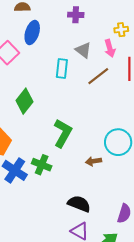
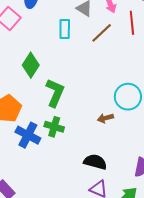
green L-shape: (63, 133) -> (55, 93), moved

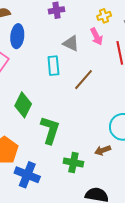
brown line: (102, 33) -> (84, 80), moved
green cross: (54, 127) -> (73, 162), moved

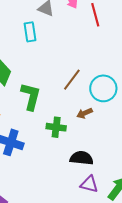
brown line: (84, 80) -> (72, 80), moved

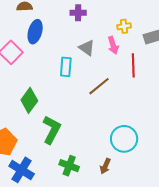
brown line: (72, 80) -> (99, 86), moved
brown arrow: (85, 113) -> (105, 166), moved, turned -56

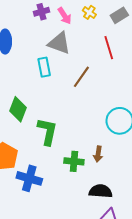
yellow cross: (124, 26) -> (89, 12), turned -32
pink arrow: (113, 45) -> (65, 16), moved
gray triangle: (87, 48) -> (59, 43), size x1.4
brown arrow: (105, 166) -> (98, 154), moved

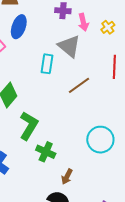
brown arrow: (98, 154) -> (67, 177), moved
green cross: (74, 161) -> (46, 152), moved

